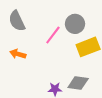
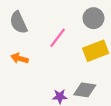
gray circle: (75, 24) -> (93, 18), moved

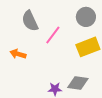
gray semicircle: (18, 23) -> (30, 21), moved

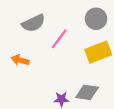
gray semicircle: (30, 21) -> (33, 23), turned -90

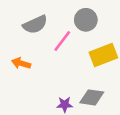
gray circle: (96, 19) -> (86, 20), moved

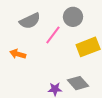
gray diamond: (92, 97) -> (78, 83), turned 40

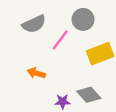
orange arrow: (18, 54) -> (36, 73), moved

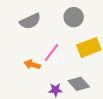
pink line: (60, 40) -> (51, 52), moved

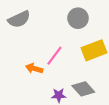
gray semicircle: (30, 21) -> (19, 19), moved

